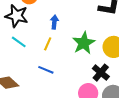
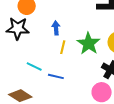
cyan line: (19, 42) -> (34, 66), moved
yellow line: (48, 44) -> (63, 47), moved

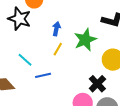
green star: (89, 44) -> (85, 40), moved
blue line: (56, 76) -> (43, 75), turned -42

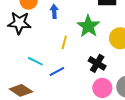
blue arrow: (56, 29) -> (54, 11), moved
black cross: (97, 84) -> (97, 63), moved

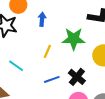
green star: (88, 26) -> (74, 39), turned 30
blue line: (57, 72) -> (52, 79), moved

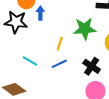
blue arrow: (42, 19) -> (40, 13), moved
blue line: (52, 79) -> (59, 64), moved

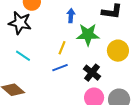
blue arrow: (40, 13) -> (71, 16), moved
cyan line: (30, 61) -> (23, 56), moved

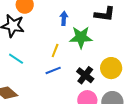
yellow circle: (118, 51) -> (111, 68), moved

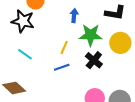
yellow circle: (111, 68) -> (120, 43), moved
black cross: (85, 75) -> (94, 60), moved

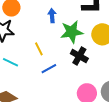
yellow line: (64, 47) -> (39, 49), moved, turned -40

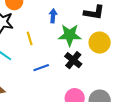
yellow line: (39, 49) -> (30, 38), moved

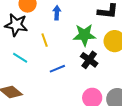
blue arrow: (53, 16) -> (57, 13), moved

